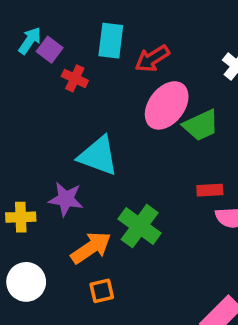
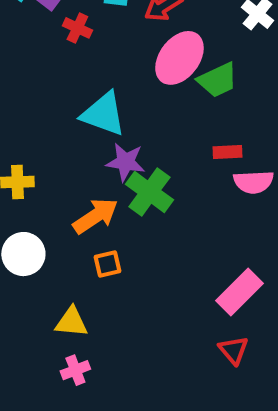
purple star: (66, 199) -> (125, 162), moved

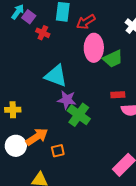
pink ellipse: (179, 58) -> (94, 48), turned -36
orange arrow: (95, 216) -> (37, 137), moved

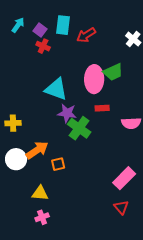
purple square: (29, 17) -> (40, 30), moved
pink ellipse: (94, 48) -> (94, 79), moved
red rectangle: (118, 95) -> (102, 108), moved

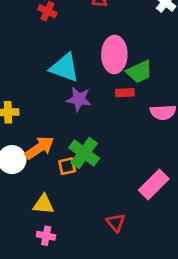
green trapezoid: (113, 72) -> (139, 72), moved
green cross: (79, 128) -> (84, 153), moved
red triangle: (121, 207) -> (116, 223), moved
pink cross: (42, 217) -> (46, 236), turned 32

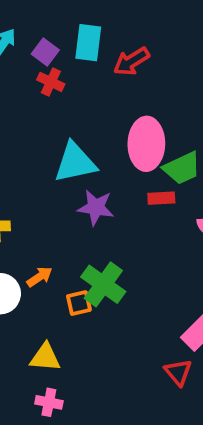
cyan triangle: (64, 68) -> (75, 163), turned -32
orange arrow: (40, 148) -> (40, 277), size x0.6
red triangle: (116, 223) -> (178, 372), moved

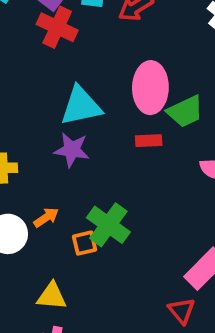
red cross: (51, 82) -> (57, 27), size x1.5
red rectangle: (161, 198) -> (149, 141), moved
purple star: (96, 207) -> (72, 150), moved

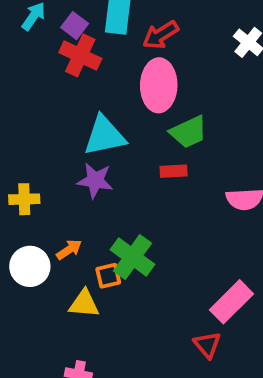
pink ellipse: (150, 88) -> (159, 85), moved
green trapezoid: (185, 111) -> (189, 132), moved
yellow triangle: (52, 296) -> (84, 304), moved

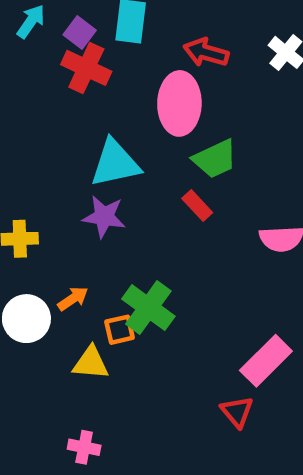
red arrow: (161, 35) -> (206, 52), moved, turned 48
red rectangle: (174, 171) -> (197, 205), turned 50

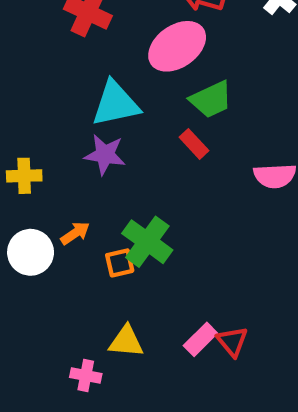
pink ellipse: (179, 103) -> (177, 46), turned 54
pink rectangle: (266, 361) -> (200, 339), moved, size x0.7
yellow triangle: (91, 363) -> (126, 342), moved

